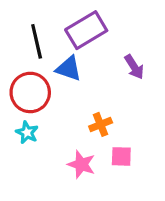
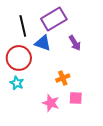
purple arrow: (134, 67) -> (75, 43), moved

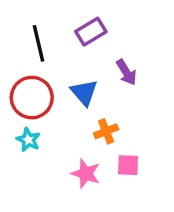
purple rectangle: (54, 19) -> (91, 32), size x0.7
blue triangle: (43, 43) -> (84, 92), moved, turned 30

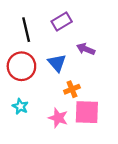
purple arrow: (126, 72) -> (86, 49), turned 144
cyan star: (28, 140) -> (20, 106), moved
pink square: (128, 165) -> (87, 112), size x1.6

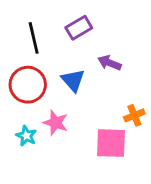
orange cross: (72, 89) -> (134, 115), moved
pink star: (58, 118) -> (55, 123), moved

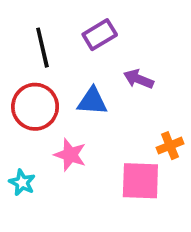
blue triangle: (73, 80) -> (92, 101), turned -45
cyan star: (26, 136) -> (22, 183), moved

